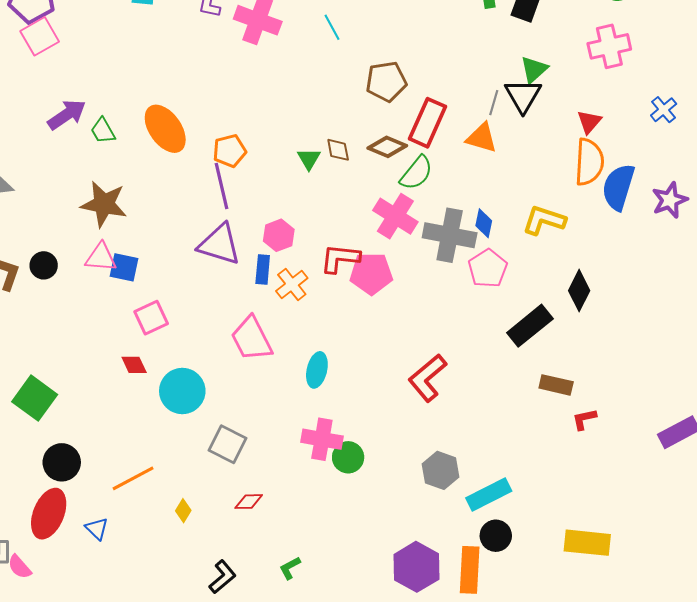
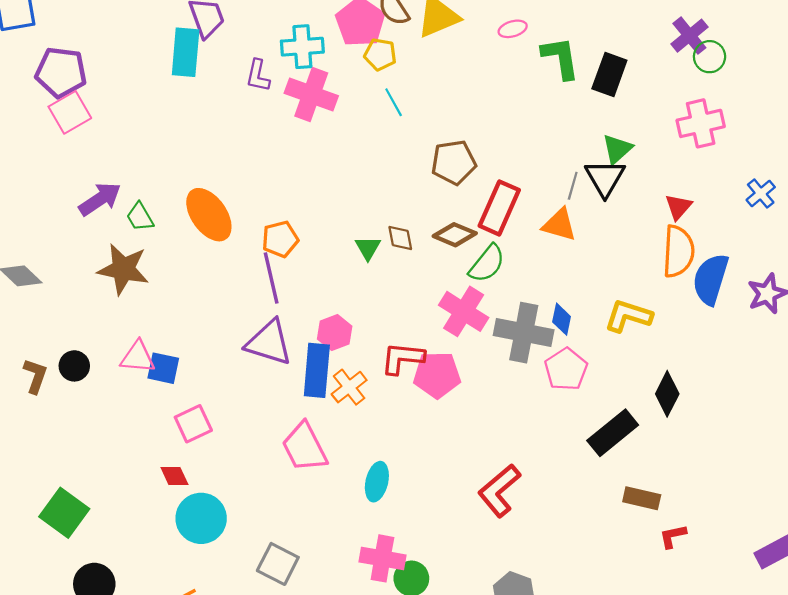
brown star: (104, 204) -> (123, 269), moved
blue rectangle: (263, 269) -> (317, 370), size x1.6
cyan circle: (182, 391) -> (201, 518), moved

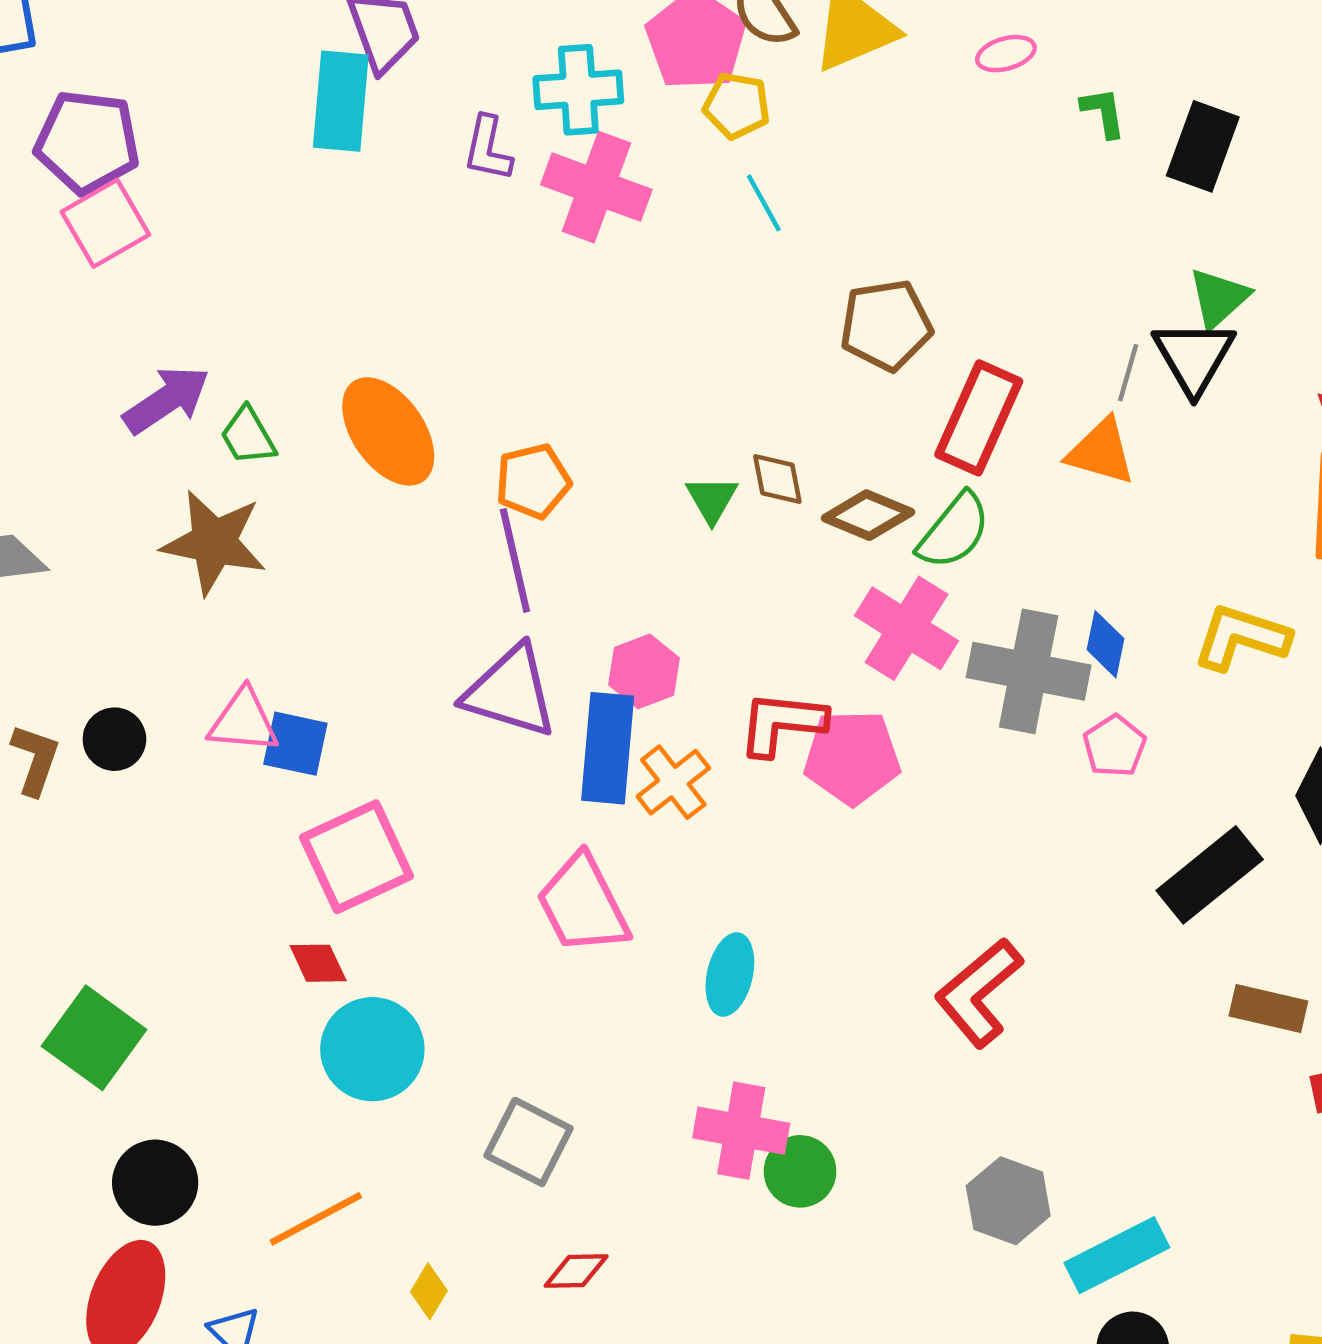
green L-shape: (560, 58) -> (1103, 112), size x0.6
brown diamond: (455, 235) -> (868, 515), moved
pink pentagon: (566, 369) -> (1115, 746), size x0.7
pink square: (193, 424) -> (357, 857), size x1.4

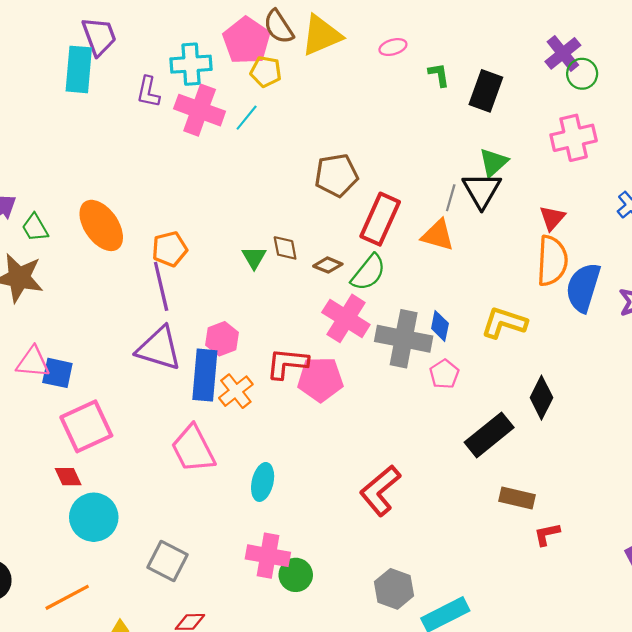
cyan line: (764, 203) -> (247, 118), moved, turned 68
brown diamond: (868, 515) -> (328, 265), size x0.7

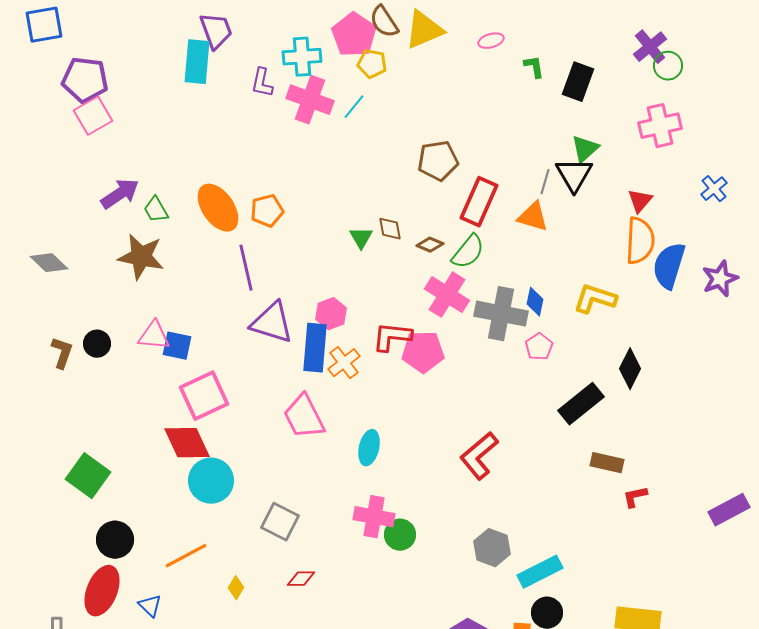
orange pentagon: (170, 249) -> (267, 211), moved
purple line: (161, 286) -> (246, 268), moved
red diamond: (68, 477) -> (187, 443), size x1.8

